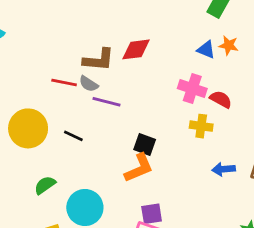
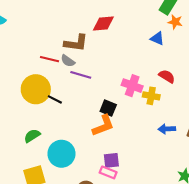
orange star: (229, 45) -> (175, 22), moved
red diamond: (136, 49) -> (103, 24), moved
pink cross: (192, 88) -> (132, 86), moved
yellow circle: (28, 128) -> (36, 89), moved

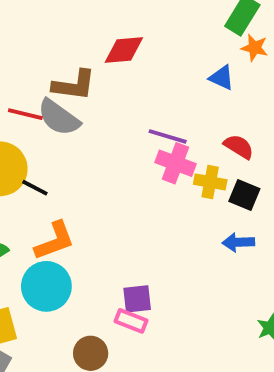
gray semicircle: (68, 61) -> (59, 117), size x1.6
purple line: (81, 75) -> (168, 136), moved
black square: (108, 108) -> (244, 195), moved
orange L-shape: (103, 126) -> (55, 241), moved

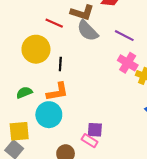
gray semicircle: (59, 117) -> (88, 31), moved
purple line: (168, 136) -> (124, 36), moved
black line: (35, 188) -> (60, 64), moved, turned 56

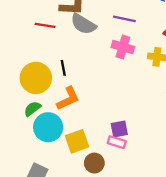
yellow circle: (36, 49) -> (36, 78), moved
pink cross: (128, 63) -> (123, 47), moved
cyan circle: (49, 115) -> (48, 127), moved
yellow square: (19, 131) -> (77, 141), moved

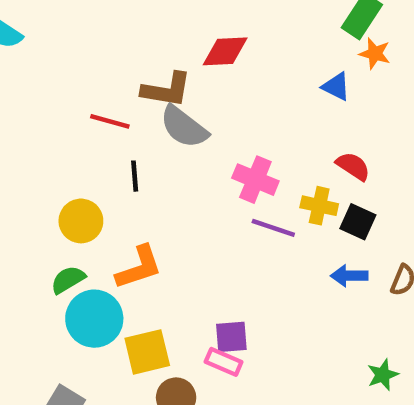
purple line: (124, 19) -> (273, 228), moved
black line: (63, 68) -> (135, 176), moved
yellow circle: (36, 78) -> (81, 221), size x0.7

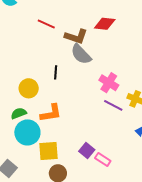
red line: (110, 121) -> (46, 24), moved
purple square: (231, 337) -> (87, 151), turned 35
pink rectangle: (224, 362) -> (103, 159), moved

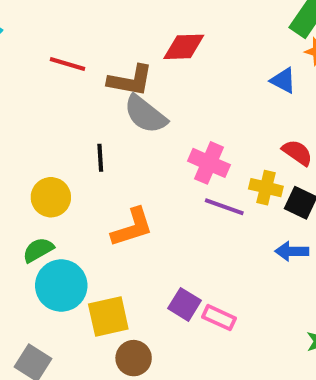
orange L-shape: (51, 113) -> (132, 227), moved

